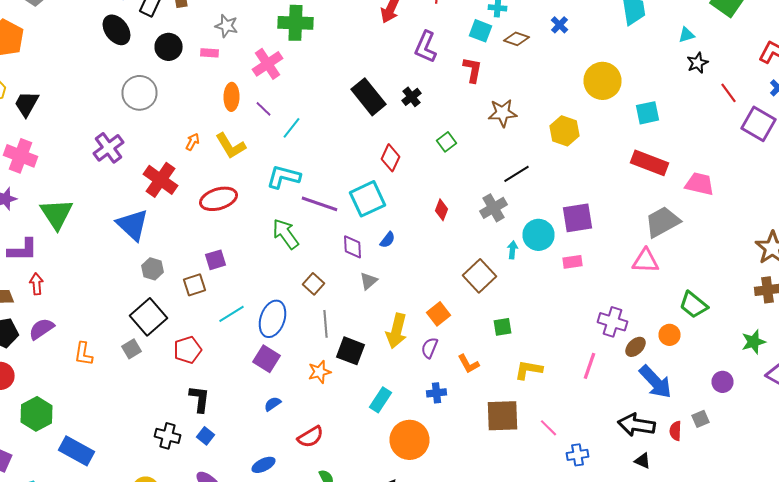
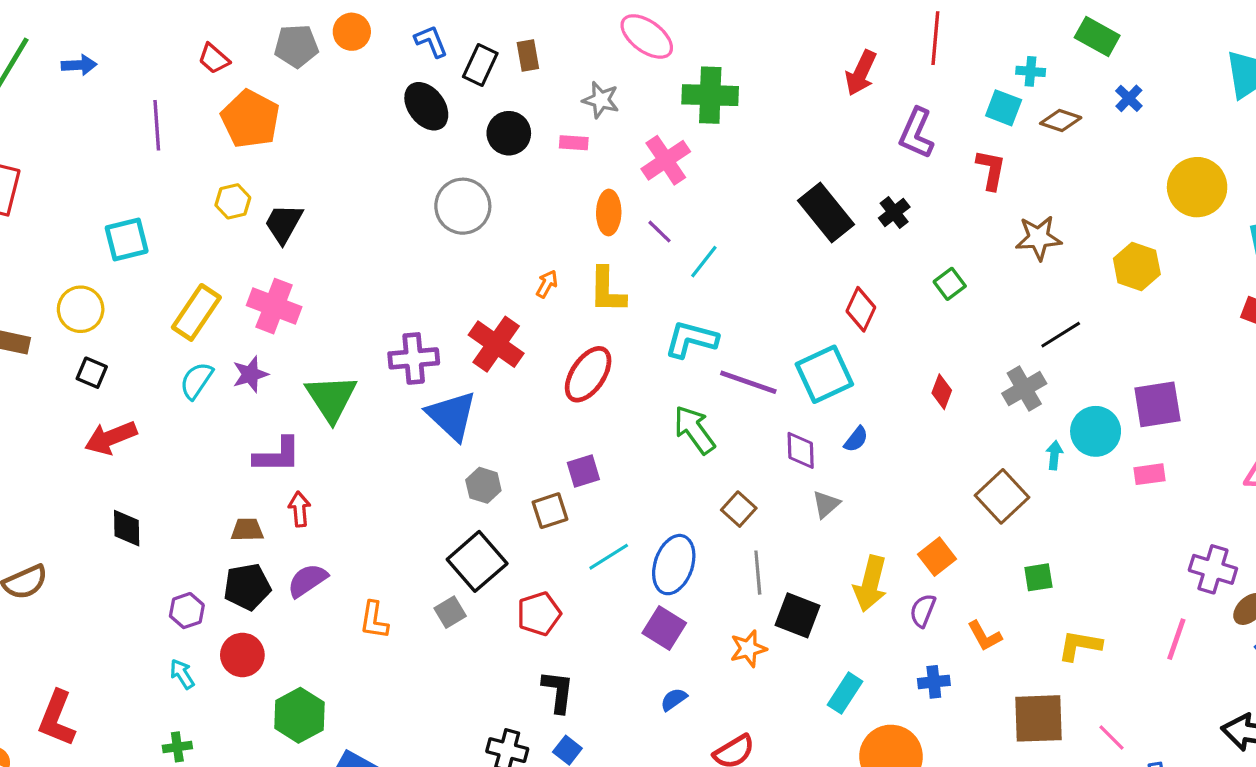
yellow L-shape: (230, 146) -> (607, 290), turned 32
purple cross: (108, 148) -> (414, 358), moved, turned 32
red ellipse: (218, 199) -> (588, 374), turned -39

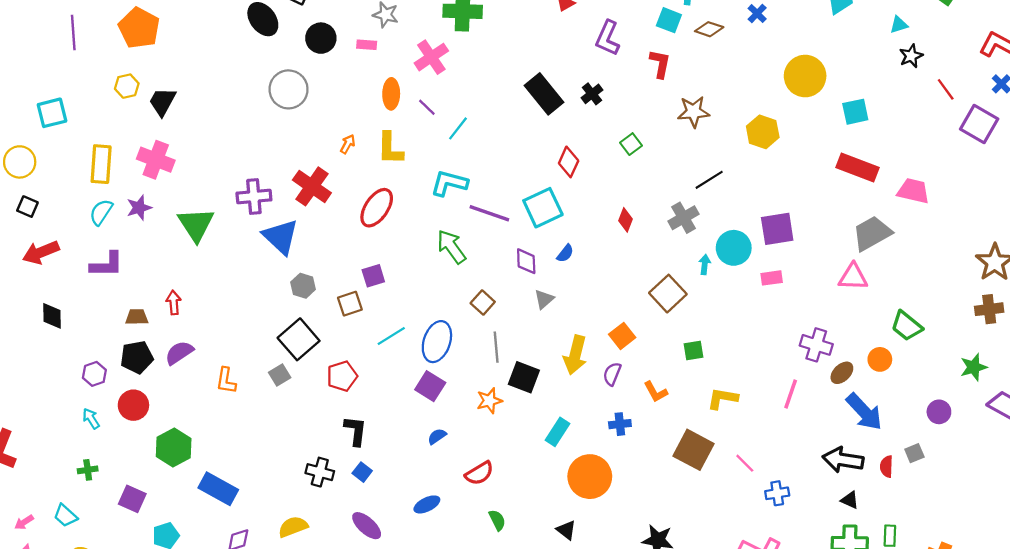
yellow rectangle: (196, 312) -> (101, 164), turned -30
purple L-shape: (277, 455) -> (107, 265), moved
brown square: (1038, 718) -> (694, 450), turned 30

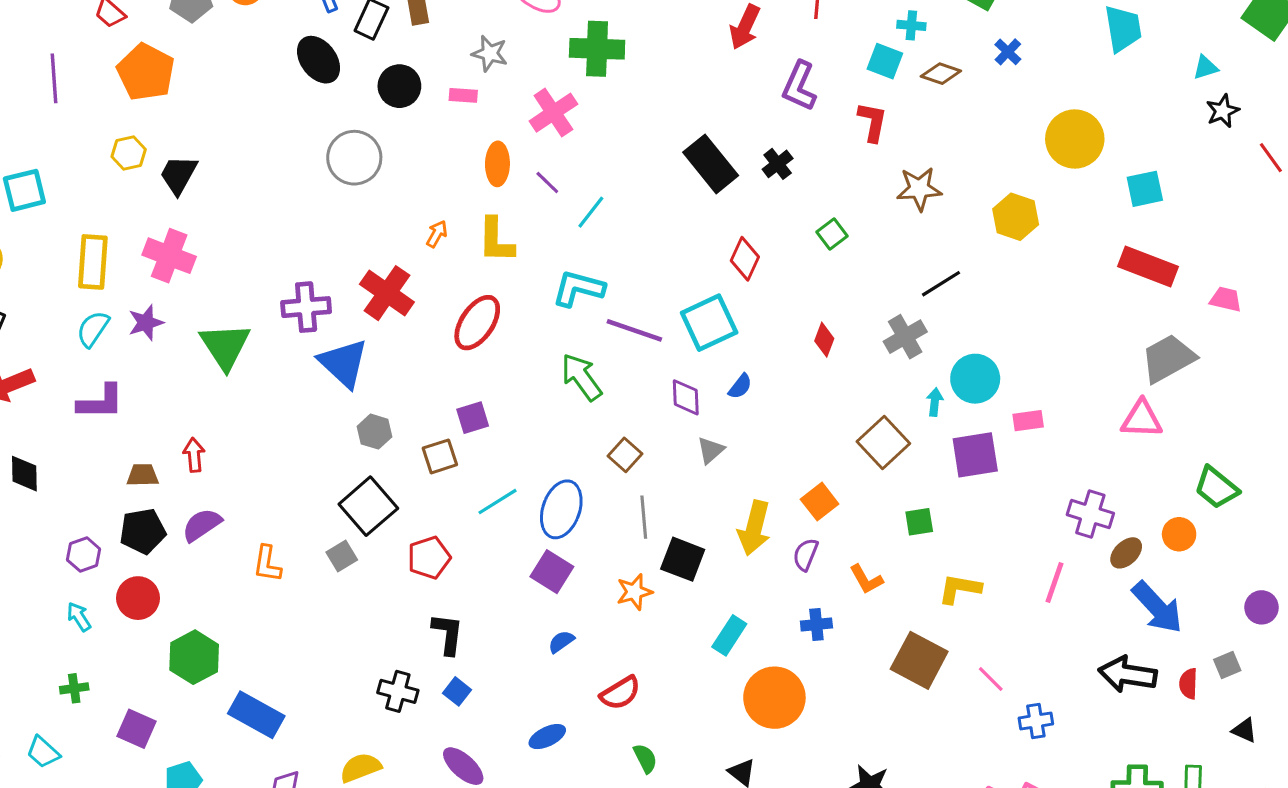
pink trapezoid: (913, 191) -> (1226, 299), size x0.7
purple square: (777, 229) -> (975, 455), moved
black triangle: (850, 500) -> (1244, 730), moved

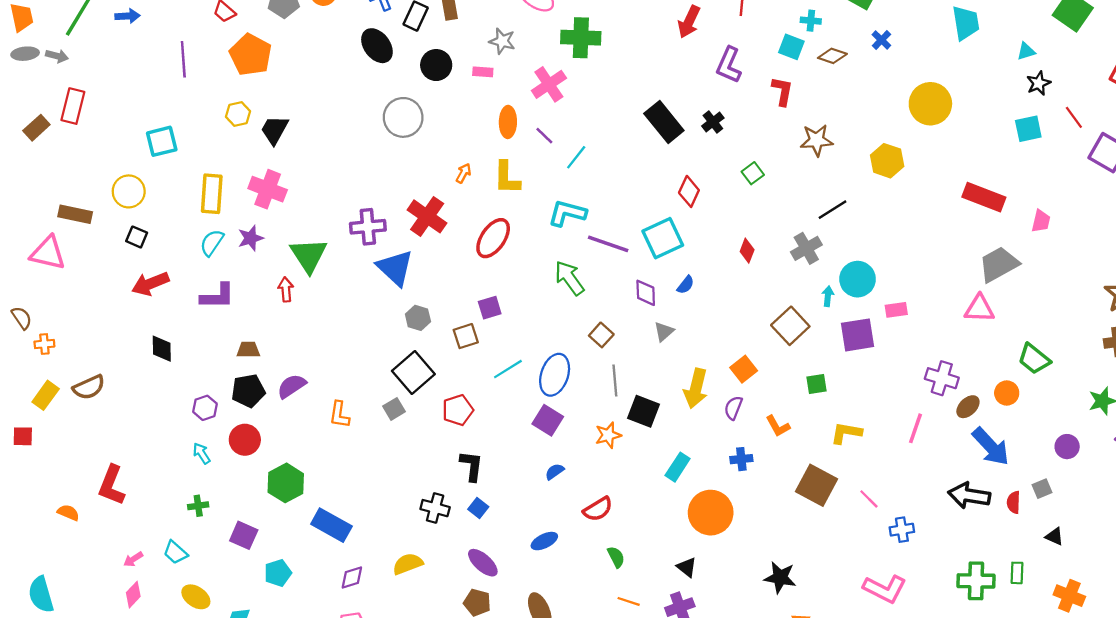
cyan square: (1145, 189) -> (1028, 129), moved
pink trapezoid: (1226, 299) -> (1041, 221), turned 90
red arrow: (194, 455) -> (286, 289), moved

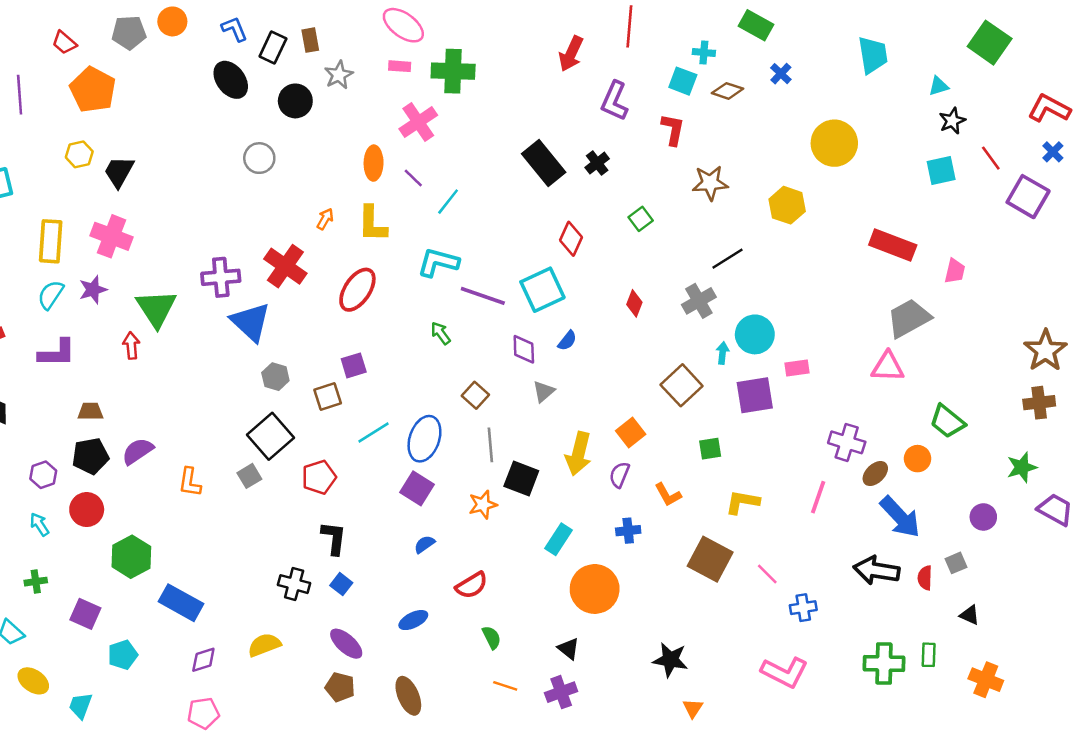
gray star: (502, 41) -> (339, 75), moved, turned 30
pink rectangle: (483, 72) -> (400, 66), moved
gray circle: (403, 117) -> (259, 158), size x0.7
green arrow: (569, 278) -> (441, 333), size x0.6

